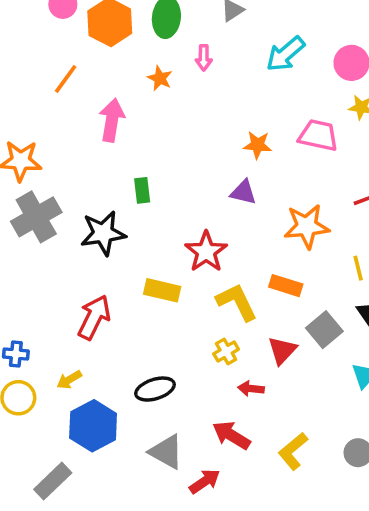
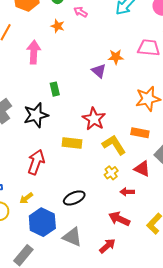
pink arrow: (204, 58) -> (81, 12), turned 128
purple triangle: (243, 192) -> (99, 71), moved, turned 35
red triangle: (282, 350) -> (142, 169), turned -42
gray triangle: (166, 452) -> (72, 237), moved

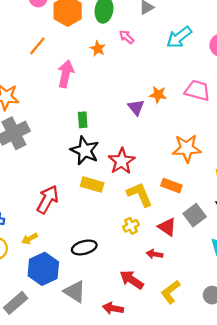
black star: (36, 115) -> (85, 151), moved, turned 30
red arrow: (127, 192) -> (154, 254), moved
red arrow: (107, 246) -> (113, 308), turned -138

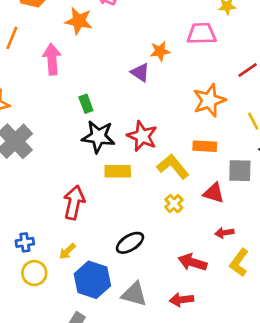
orange star: (98, 49) -> (79, 21), size x1.5
gray square: (195, 215) -> (240, 171), turned -35
red arrow: (154, 254) -> (224, 233), moved

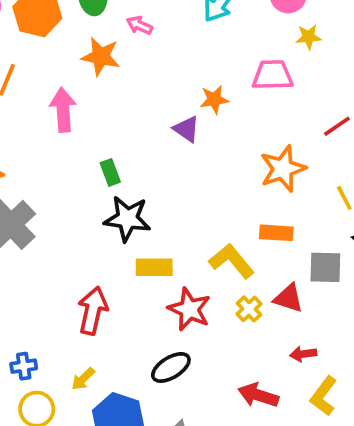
red star: (142, 136) -> (189, 309), moved
yellow cross: (174, 204) -> (249, 309), moved

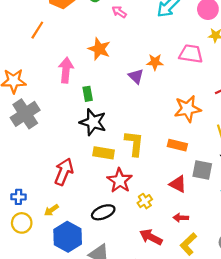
orange star: (101, 56) -> (99, 49), moved
pink arrow: (63, 110) -> (66, 70), moved
yellow L-shape: (232, 261) -> (134, 143), moved, turned 36
yellow cross: (249, 309) -> (145, 201), moved

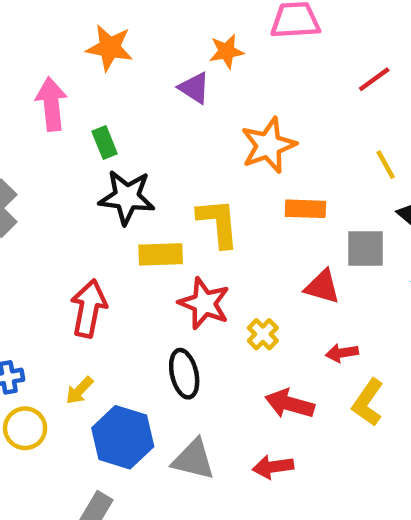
orange star: (188, 109) -> (268, 145), moved
black ellipse: (103, 212) -> (184, 374), turned -70

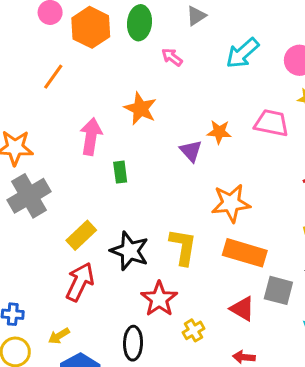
black star: (127, 197) -> (130, 251), moved
orange rectangle: (305, 209) -> (245, 253), size x1.5
yellow rectangle: (161, 254) -> (81, 235), moved, turned -56

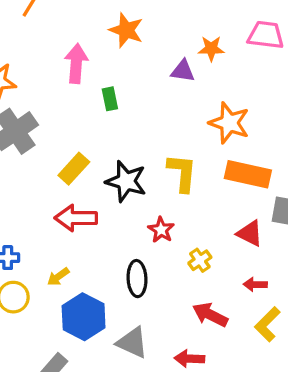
purple triangle: (191, 151) -> (183, 71), turned -35
orange star: (231, 203) -> (229, 123), turned 30
red arrow: (80, 282) -> (76, 218), turned -111
red star: (159, 299) -> (161, 230), size x0.7

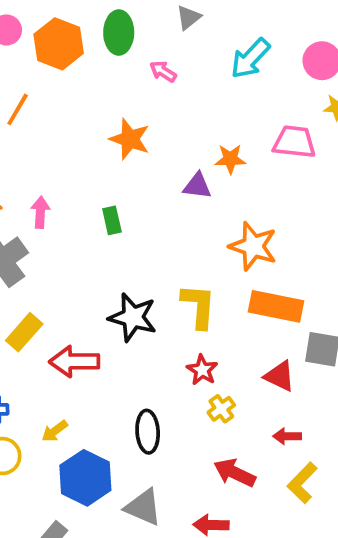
pink arrow: (76, 64) -> (40, 212), moved, size x0.7
yellow rectangle: (74, 169) -> (24, 332), moved
red star: (161, 230) -> (202, 370), moved

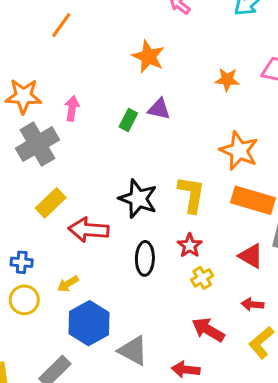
purple triangle: (197, 186) -> (159, 109), moved
green rectangle: (112, 220) -> (128, 120), turned 35
black ellipse: (148, 432) -> (145, 258), moved

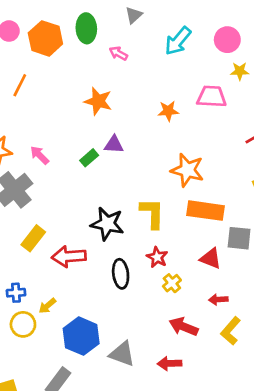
pink arrow: (72, 108) -> (40, 155), turned -45
green rectangle: (128, 120) -> (89, 158), turned 30
yellow arrow: (68, 284) -> (47, 306), moved

